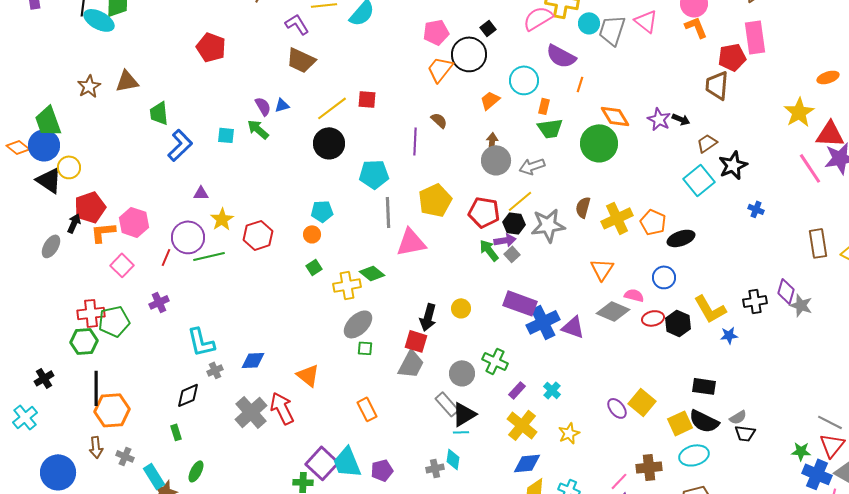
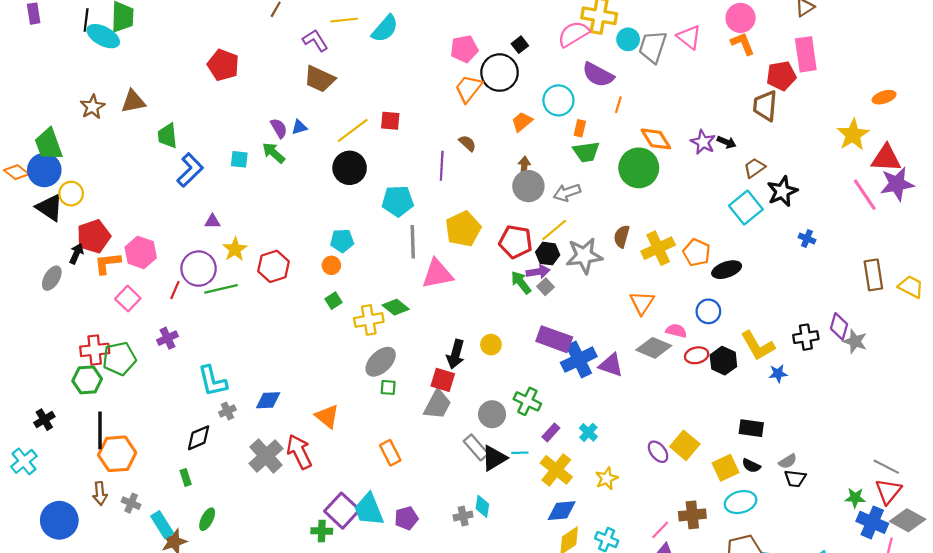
black semicircle: (704, 421) -> (751, 466), size x0.6
cyan line: (461, 432) -> (520, 453), moved

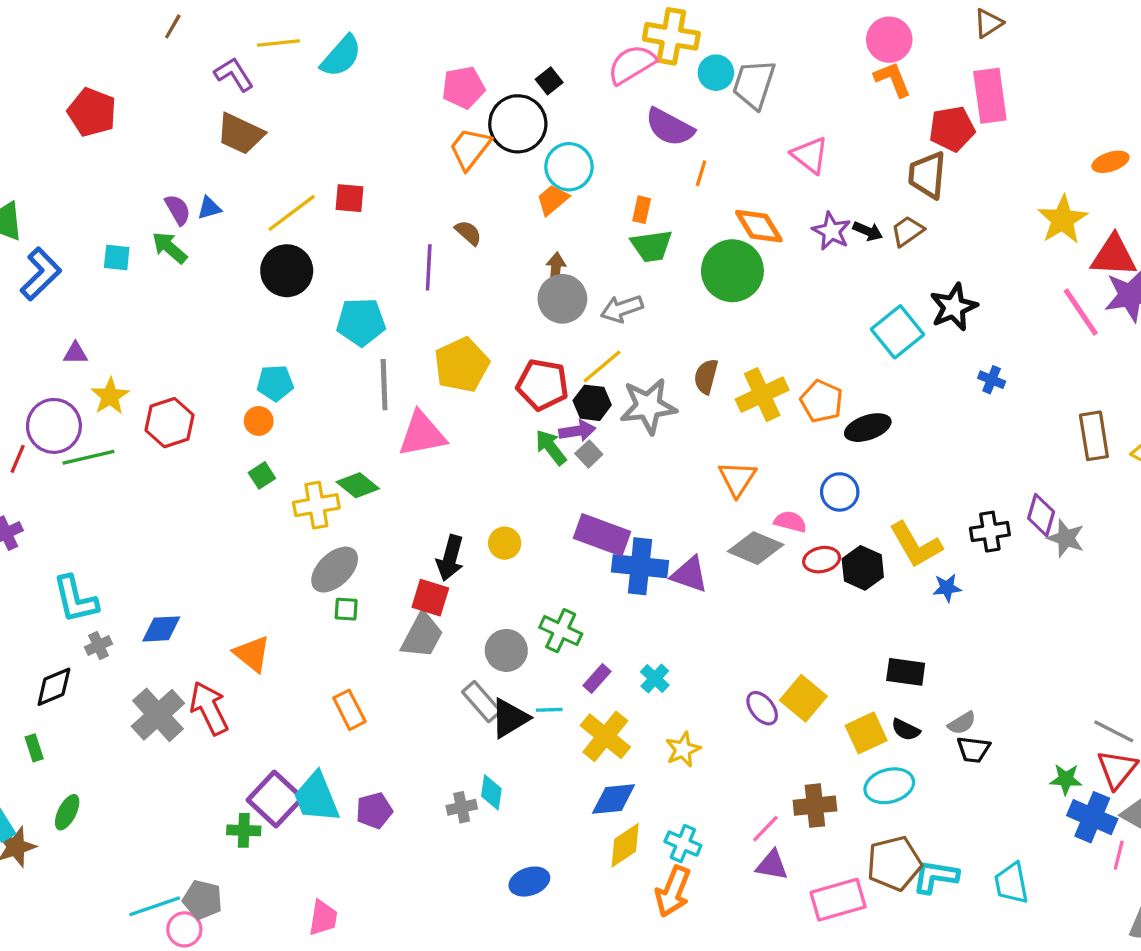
pink triangle: (689, 37) -> (810, 155), moved
cyan circle: (558, 100) -> (569, 167), moved
brown trapezoid: (754, 168) -> (907, 231), moved
blue cross: (579, 360) -> (640, 566), turned 32

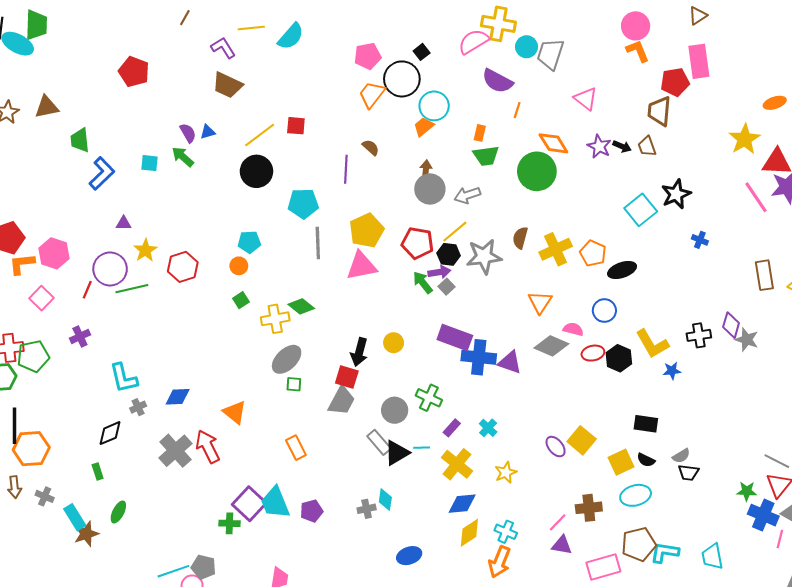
brown trapezoid: (907, 231) -> (647, 146), turned -75
pink triangle: (422, 434) -> (361, 266), moved

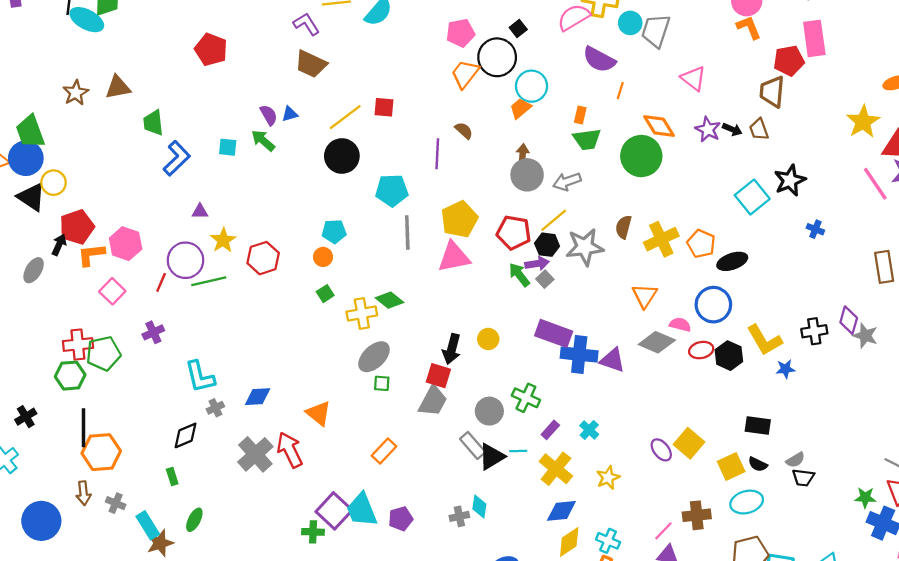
blue circle: (604, 311) -> (713, 305), size x1.4
orange rectangle: (296, 448) -> (384, 451), turned 70

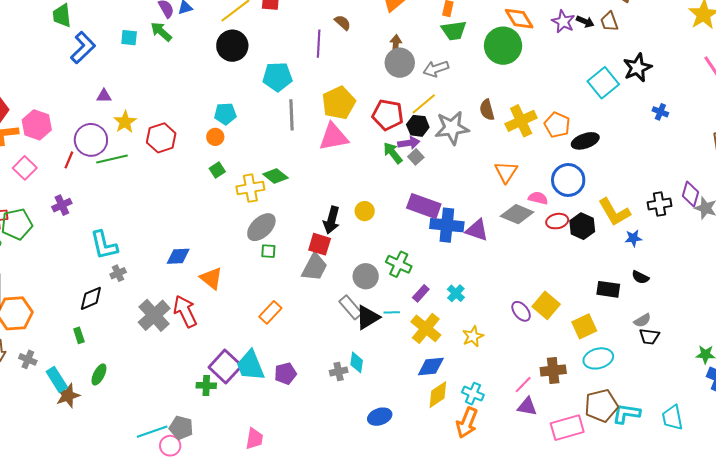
brown semicircle: (624, 227) -> (487, 110), turned -30
blue diamond: (258, 397) -> (178, 256), moved
black semicircle: (758, 464) -> (640, 277), moved

